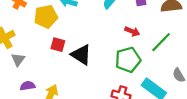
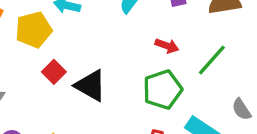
red square: (58, 45) -> (54, 72), turned 32

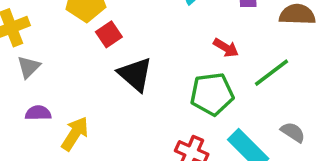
red square: (54, 72) -> (109, 34), moved
gray semicircle: (242, 109) -> (293, 132), turned 145

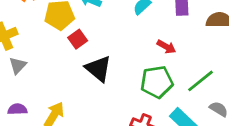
green line: (271, 73) -> (201, 81), moved
purple semicircle: (38, 113) -> (17, 109), moved

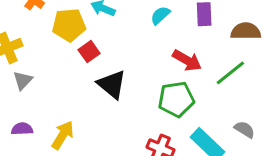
red arrow: (166, 47) -> (187, 60), size x1.4
green line: (201, 81) -> (230, 73), moved

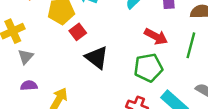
green line: (230, 73) -> (191, 45), turned -35
purple semicircle: (22, 129) -> (29, 86), moved

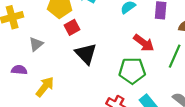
gray triangle: (26, 57) -> (36, 44), moved

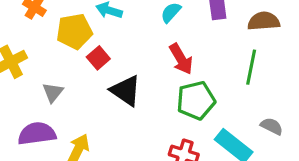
red arrow: (144, 43) -> (181, 59), moved, turned 35
purple semicircle: (19, 70) -> (37, 134), size x1.6

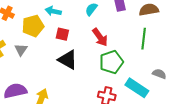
red square: (98, 58) -> (62, 34), moved, turned -32
gray triangle: (53, 92) -> (21, 50), moved

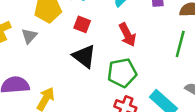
green pentagon: (111, 62) -> (122, 73), moved

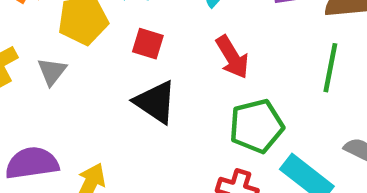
green pentagon: (122, 73) -> (256, 126), moved

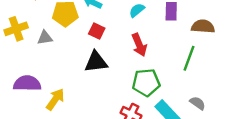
gray triangle: (52, 71) -> (45, 38), turned 35
black triangle: (156, 102) -> (96, 62), turned -50

